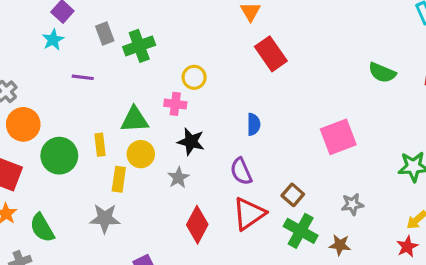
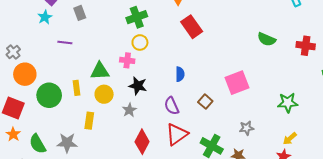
green cross: (139, 46) -> (137, 17), moved
yellow rectangle: (119, 179) -> (89, 121), moved
brown square: (293, 195) -> (205, 102), moved
gray star: (105, 218) -> (67, 143), moved

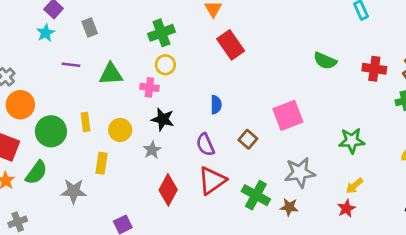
green triangle: (100, 71) -> (111, 74), moved
gray star: (247, 128) -> (300, 173), size x1.6
green semicircle: (38, 144) -> (36, 173), moved, turned -114

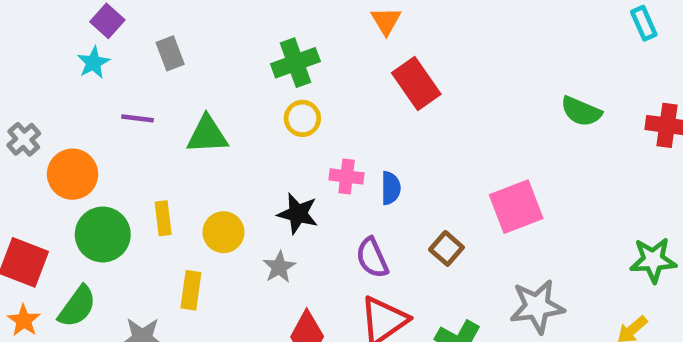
pink cross: (149, 87) -> (347, 176), moved
orange circle: (20, 105) -> (73, 174), moved
green star: (352, 141) -> (653, 260), moved

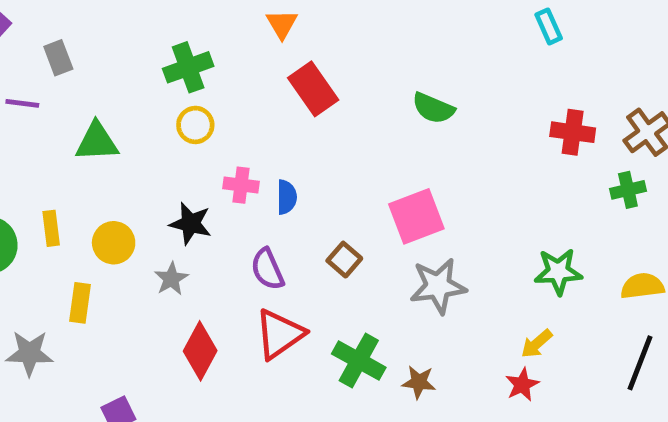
green semicircle: (581, 111) -> (433, 108), moved
purple line: (138, 118) -> (22, 103), moved
gray star: (537, 307) -> (438, 286), moved

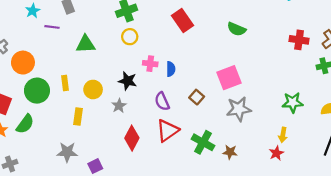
yellow arrow: (537, 344) -> (283, 135), turned -40
gray star: (29, 353) -> (67, 152), moved

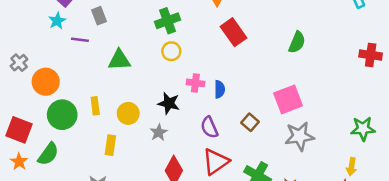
green semicircle: (237, 29) -> (297, 42), turned -90

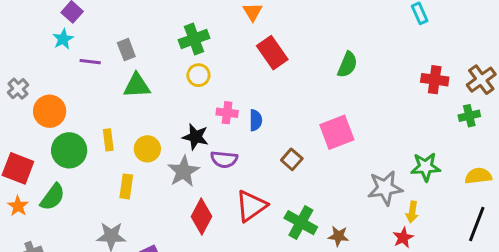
gray rectangle: (99, 16) -> (126, 50), moved
purple semicircle: (209, 127) -> (224, 159), moved, turned -60
gray star: (159, 132) -> (183, 171), size x1.5
gray star: (299, 136) -> (385, 188), moved

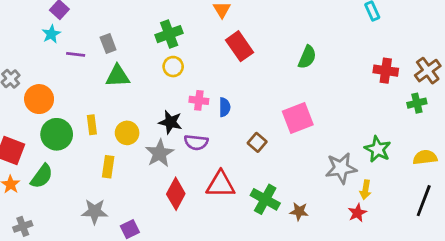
green star: (426, 167) -> (378, 149), turned 30
red triangle: (251, 206) -> (221, 184), turned 36

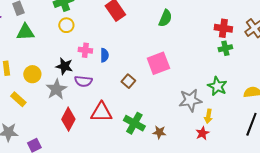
green cross: (417, 103) -> (225, 48), moved
yellow rectangle: (108, 167) -> (18, 99), turned -56

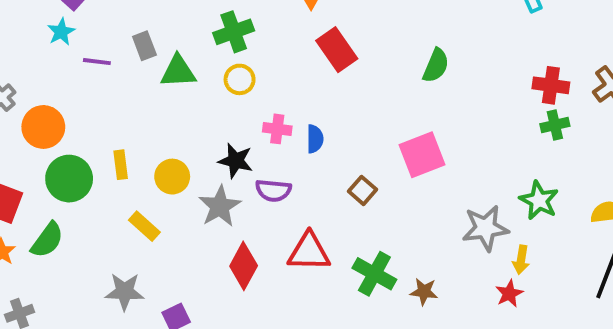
green triangle: (25, 32) -> (178, 71), moved

